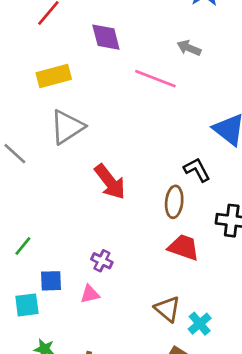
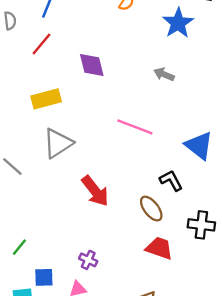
pink line: (155, 79) -> (135, 127), moved
brown ellipse: (174, 202) -> (151, 209), turned -44

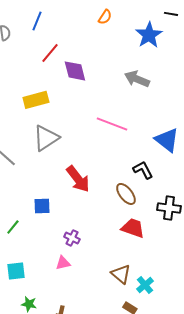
red line: (42, 44) -> (50, 53), moved
gray arrow: (164, 74) -> (137, 79), size x1.4
blue square: (44, 277) -> (42, 206), moved

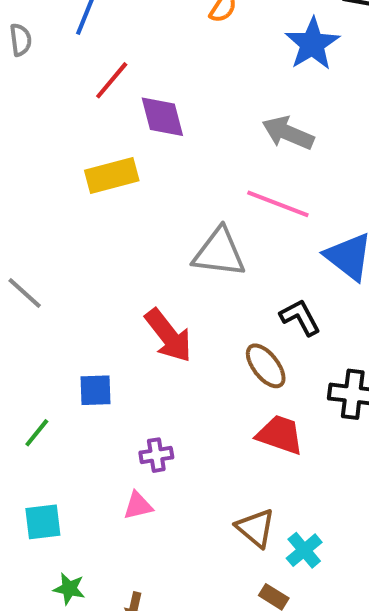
yellow rectangle: (36, 100) -> (112, 176), moved
pink line: (112, 124) -> (278, 204), moved
gray triangle: (46, 138) -> (219, 252), moved, turned 40
purple cross: (72, 238) -> (156, 455), turned -35

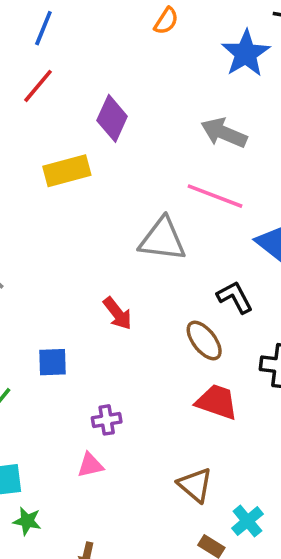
red line: (112, 80) -> (38, 86), moved
purple diamond: (162, 117) -> (112, 118), turned 39
red arrow: (168, 336) -> (117, 313), size x0.7
cyan cross: (304, 550) -> (247, 521), moved
green star: (69, 589) -> (27, 521), moved

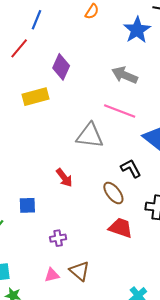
blue line: (43, 28) -> (37, 20), moved
pink triangle: (90, 465) -> (52, 275), moved
brown triangle: (195, 485) -> (80, 271), moved

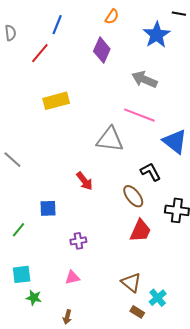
purple diamond: (61, 67) -> (102, 50), moved
red trapezoid: (121, 228) -> (140, 231), turned 95
brown triangle: (80, 271) -> (131, 283), moved

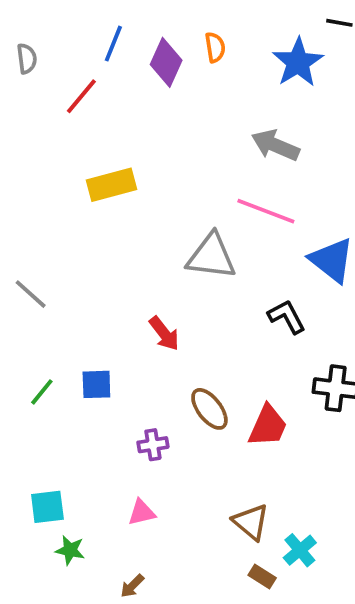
orange semicircle: (112, 17) -> (215, 47), moved, turned -42
purple diamond: (102, 50) -> (166, 62), moved
brown ellipse: (133, 196) -> (209, 409), moved
green line: (19, 230) -> (42, 392), moved
brown arrow: (67, 317) -> (132, 586), turned 32

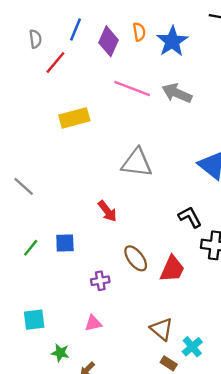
gray semicircle: (27, 59) -> (35, 39), moved
blue star: (298, 62) -> (172, 41), moved
pink line: (266, 211) -> (132, 88), moved
black L-shape: (287, 317) -> (190, 217), moved
green star: (70, 550) -> (60, 353), moved

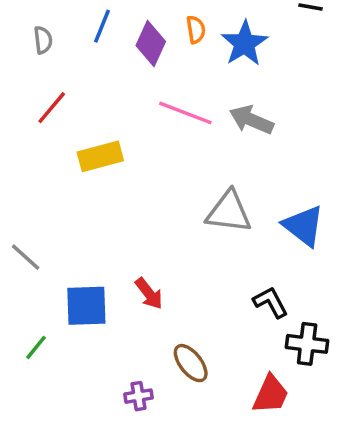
red line: (55, 63) -> (52, 108), moved
gray triangle: (137, 163) -> (229, 212), moved
blue square: (65, 243) -> (86, 306), moved, size x1.5
red trapezoid: (172, 269) -> (271, 394), moved

